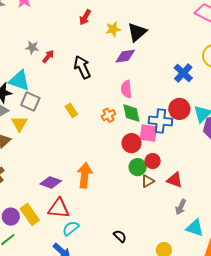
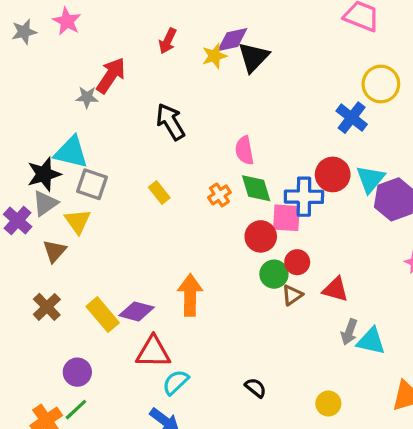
red arrow: (48, 56) -> (111, 75), moved, size x1.6
purple diamond: (125, 56) -> (232, 40), moved
blue cross: (183, 73) -> (352, 118), moved
yellow rectangle: (30, 214) -> (103, 315), moved
cyan triangle: (195, 228) -> (371, 341), moved

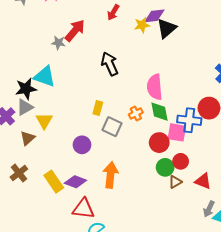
pink semicircle: (244, 150) -> (155, 87), size x1.4
gray square: (92, 184) -> (112, 127), moved
yellow rectangle: (159, 193) -> (98, 108), turned 48
purple circle: (77, 372) -> (82, 145), moved

